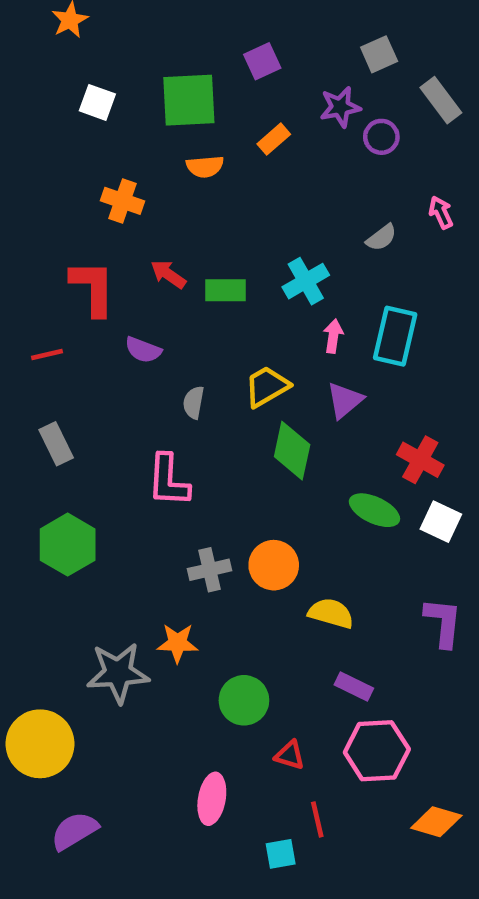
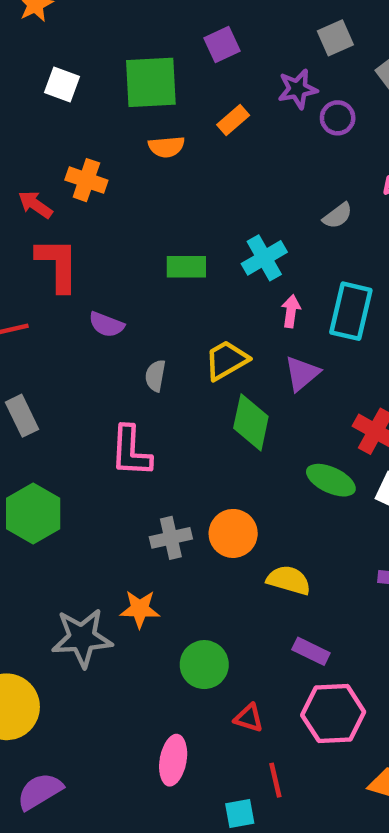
red arrow: (168, 274) -> (35, 205), moved

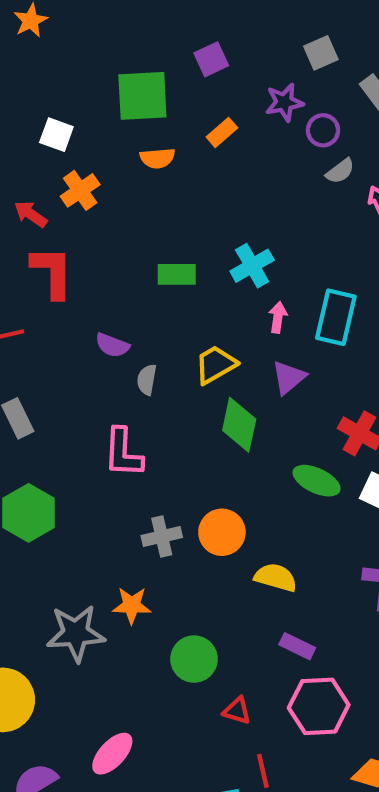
white square: (62, 85) -> (56, 135), moved
orange cross: (86, 180) -> (80, 190), turned 36
gray semicircle: (338, 216) -> (340, 171), moved
purple semicircle: (106, 325) -> (112, 345), moved
pink ellipse: (173, 760) -> (112, 754), moved, turned 33

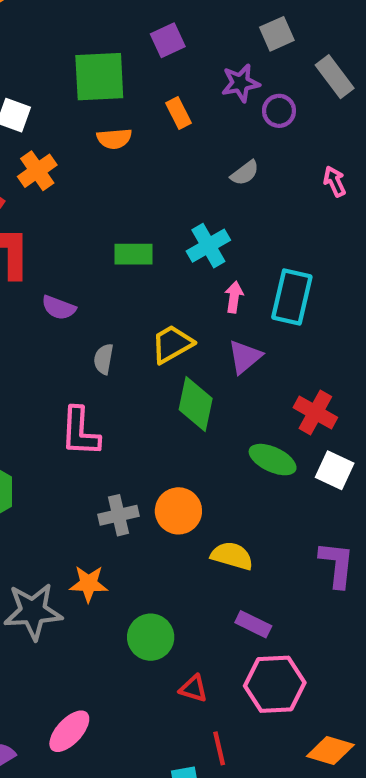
orange rectangle: (222, 132) -> (178, 113), turned -76
gray semicircle: (340, 171) -> (245, 173), moved
purple semicircle: (112, 345) -> (59, 308), moved

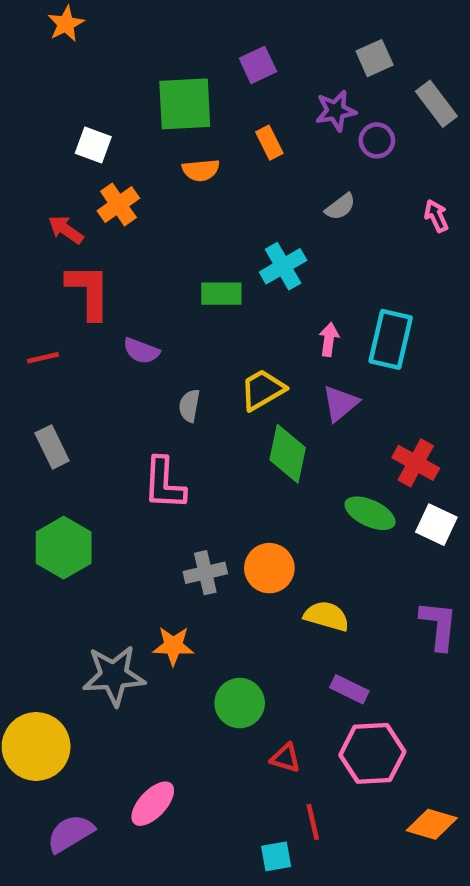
cyan cross: (208, 246) -> (283, 266), moved

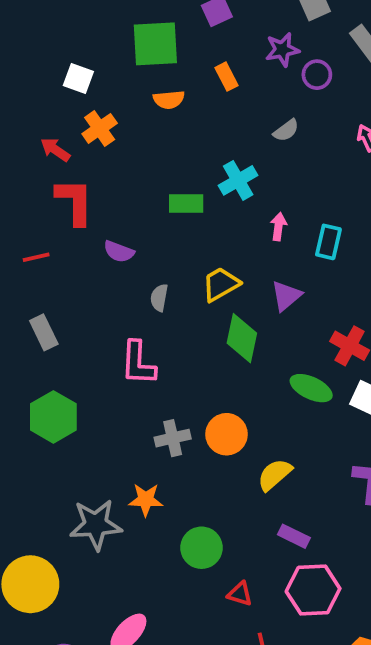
pink arrow: (329, 339) -> (278, 227), moved
cyan rectangle: (391, 339) -> (328, 242), size x0.7
yellow semicircle: (327, 616) -> (275, 475), turned -57

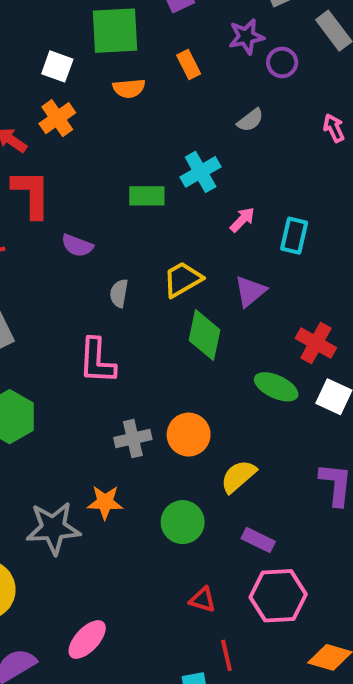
white square: (78, 78) -> (57, 66), moved
pink arrow: (278, 227) -> (242, 220), turned 36
green circle: (202, 548) -> (183, 522), moved

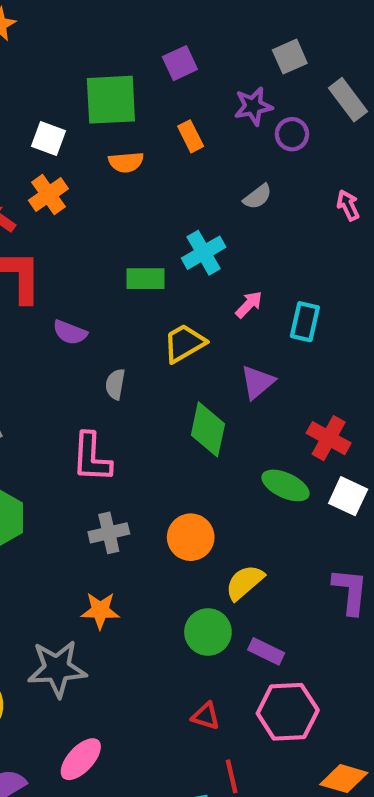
yellow trapezoid: (183, 279) -> (184, 343), moved
gray cross: (133, 439) -> (109, 533), moved
green circle: (183, 522) -> (208, 632), moved
gray star: (53, 528) -> (57, 669), moved

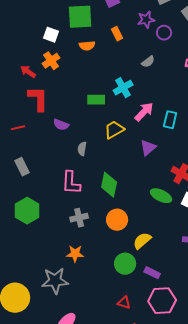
pink arrow: (249, 304) -> (144, 112), size x1.5
green diamond: (208, 429) -> (109, 185), moved

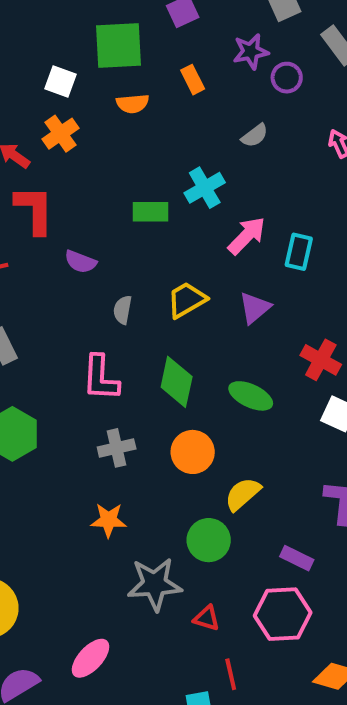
yellow trapezoid: (114, 130) -> (187, 300), moved
green ellipse: (161, 196) -> (251, 396), moved
purple rectangle: (152, 273) -> (297, 558), moved
gray star: (55, 281) -> (155, 584), moved

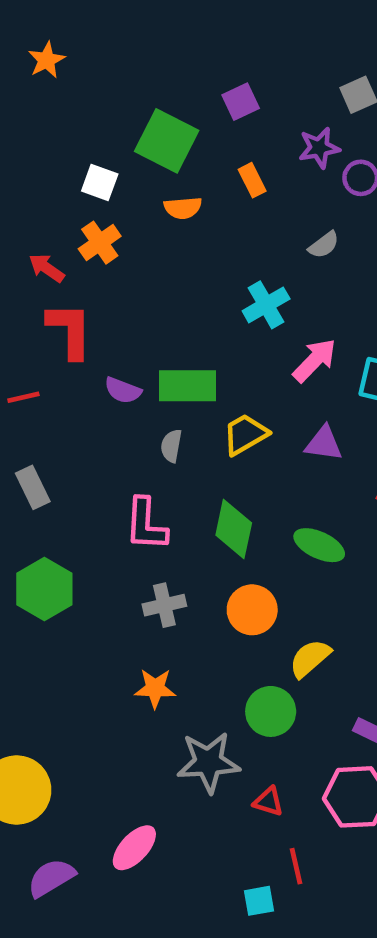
green square: (119, 46) -> (167, 141), turned 30
green rectangle: (151, 212) -> (187, 386), moved, size x1.4
purple triangle: (255, 308) -> (324, 443), turned 48

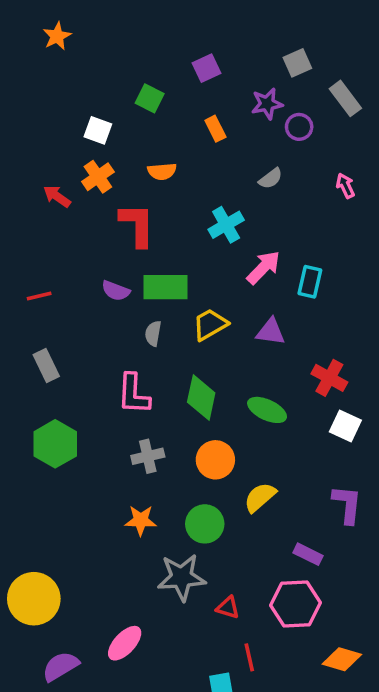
green square: (167, 141) -> (150, 98), size x0.6
orange semicircle: (183, 208) -> (162, 171), moved
red L-shape: (70, 330) -> (137, 225), moved
green circle: (271, 711) -> (205, 524), moved

